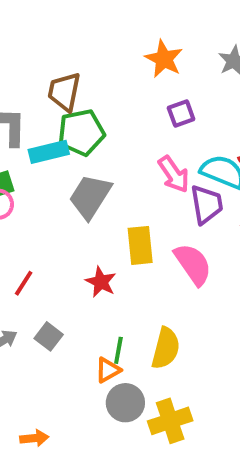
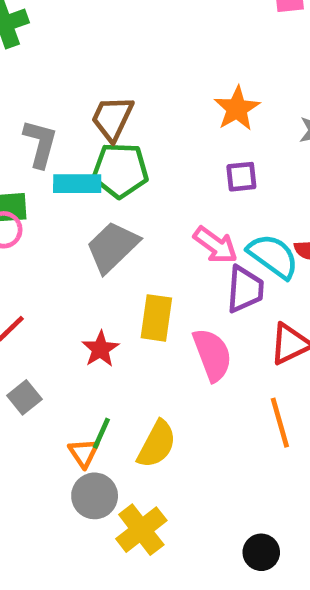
pink arrow: (174, 174) -> (215, 245), turned -33
orange triangle: (108, 370) -> (84, 453), turned -48
yellow cross: (170, 421) -> (141, 530), turned -33

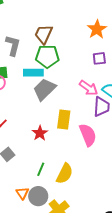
cyan rectangle: (77, 184) -> (33, 73), moved
orange triangle: (84, 453) -> (22, 193), moved

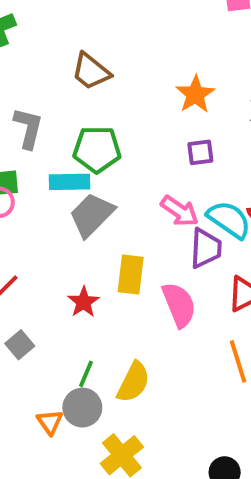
brown trapezoid: (44, 34) -> (91, 71), moved, turned -75
gray circle: (38, 196) -> (82, 408), moved

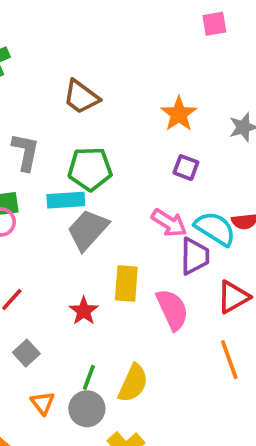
purple square: (200, 152) -> (186, 168), turned 30
orange triangle: (50, 422) -> (43, 403), moved

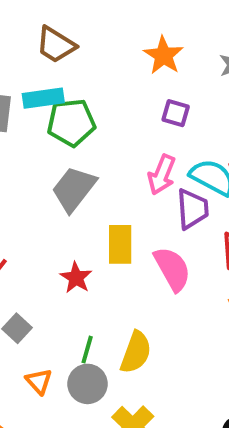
cyan rectangle: (66, 200) -> (43, 98), moved
pink arrow: (169, 223) -> (162, 175), turned 84

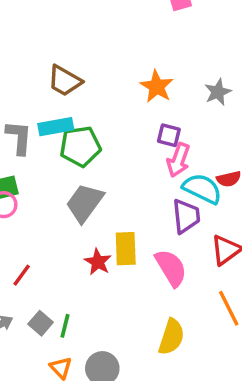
pink arrow: (162, 175) -> (178, 160), moved
red star: (76, 278) -> (98, 262), moved
green line: (87, 350) -> (65, 326), moved
yellow semicircle: (136, 352) -> (171, 337), moved

